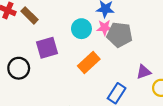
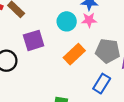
gray pentagon: (120, 35) -> (108, 51), moved

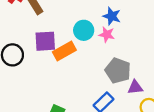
orange rectangle: (74, 54) -> (64, 51), moved

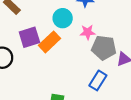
pink star: (107, 35) -> (88, 32), moved

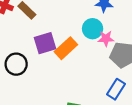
cyan circle: (63, 18) -> (93, 29), moved

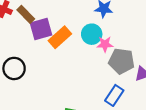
purple square: (45, 43) -> (41, 29), moved
orange rectangle: (66, 48) -> (60, 37), moved

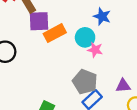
gray pentagon: (122, 61) -> (85, 82), moved

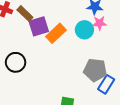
pink star: (95, 50) -> (100, 23), moved

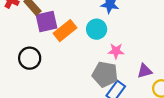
pink star: (100, 23) -> (116, 51), moved
black circle: (16, 62) -> (30, 58), moved

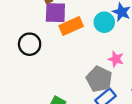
cyan circle: (97, 29) -> (104, 22), moved

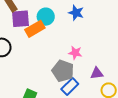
cyan circle: (104, 22) -> (46, 17), moved

